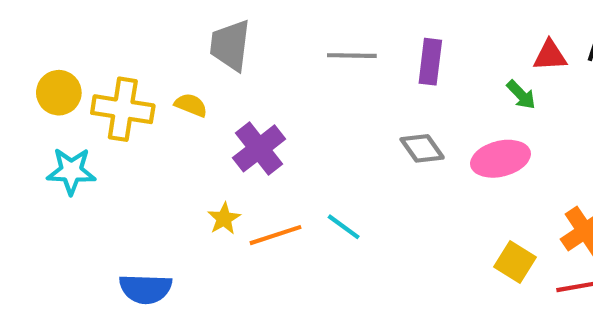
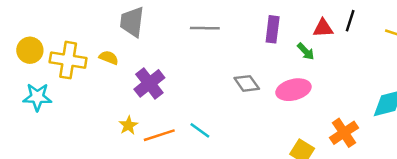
purple rectangle: (430, 62) -> (273, 29), moved

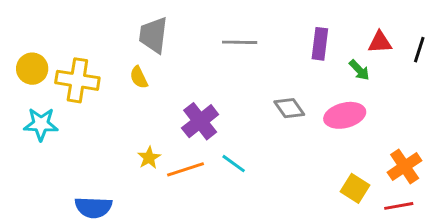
black line: (350, 21) -> (419, 50), moved
yellow semicircle: (109, 58) -> (139, 77), moved, turned -138
purple cross: (149, 83) -> (200, 121), moved

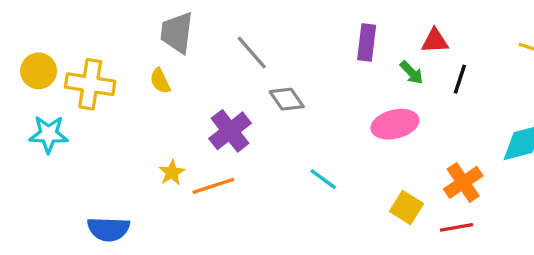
gray line: (240, 42) -> (252, 53), moved, turned 48
black line: (419, 50) -> (460, 79), moved
gray diamond: (289, 108) -> (287, 99), moved
cyan line: (234, 164) -> (323, 179), moved

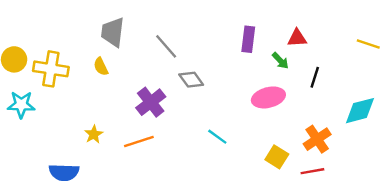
black line: (460, 79) -> (315, 77), moved
yellow star: (172, 172) -> (94, 134), moved

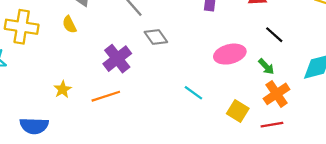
green arrow: (280, 61) -> (266, 67), moved
black line: (315, 77) -> (274, 35), turned -66
cyan line: (217, 137) -> (193, 93), moved

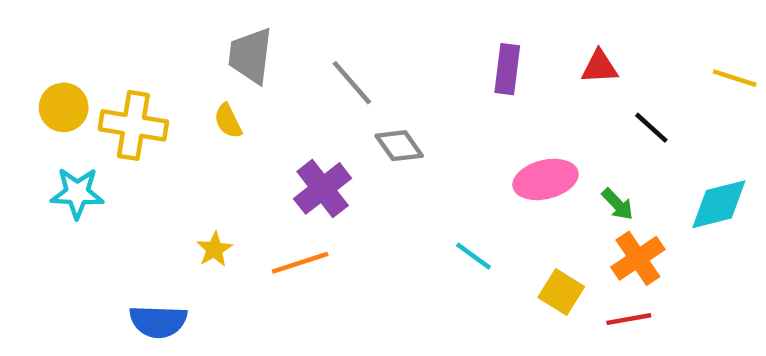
black line: (274, 35) -> (651, 128), moved

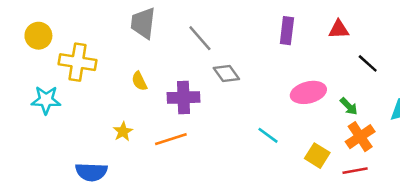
yellow circle: (64, 107) -> (38, 36), moved
yellow semicircle: (228, 121) -> (139, 81), moved
purple cross: (323, 188) -> (183, 97), turned 36

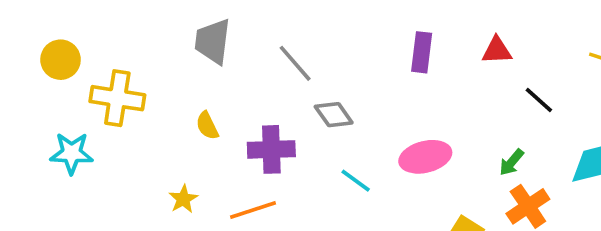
pink ellipse: (308, 92) -> (425, 157), moved
green arrow: (349, 106) -> (511, 162), turned 84
cyan line: (268, 135) -> (356, 181), moved

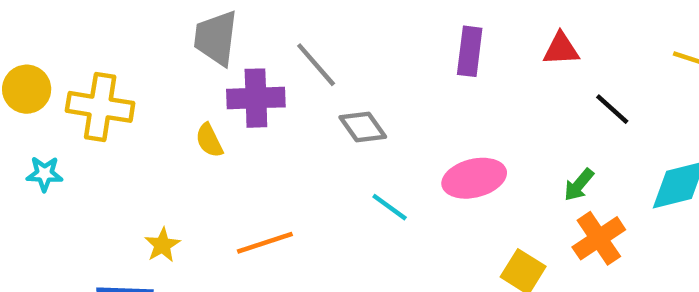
yellow circle: (60, 60) -> (27, 89), moved
purple cross: (271, 149) -> (256, 98), moved
cyan star: (71, 153) -> (44, 174), size x0.7
yellow star: (183, 199) -> (162, 245), moved

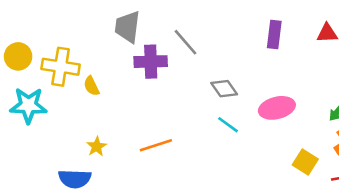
gray diamond: (363, 127) -> (224, 89), moved
yellow semicircle: (209, 140) -> (91, 86), moved
cyan star: (44, 174) -> (28, 105), size x1.8

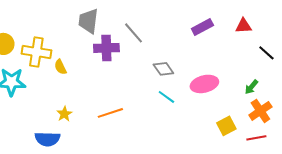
purple rectangle: (274, 35) -> (202, 27), turned 55
yellow square: (305, 162) -> (226, 126), turned 30

